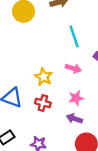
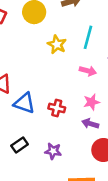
cyan line: (74, 37) -> (88, 37), turned 35
yellow star: (43, 77) -> (57, 44), moved

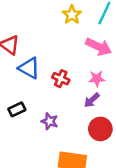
pink arrow: (88, 71) -> (99, 47), size x1.5
purple arrow: (90, 124) -> (92, 100), turned -70

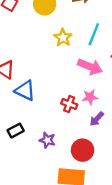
red cross: (61, 79) -> (69, 104), moved
purple arrow: (92, 100) -> (97, 119), moved
red circle: (100, 129) -> (83, 150), moved

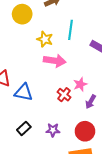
pink arrow: (90, 67) -> (55, 61), moved
red cross: (69, 104) -> (64, 95), turned 32

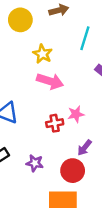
cyan line: (70, 30) -> (85, 38), moved
red cross: (64, 95) -> (55, 123), turned 32
purple arrow: (91, 102) -> (85, 148), moved

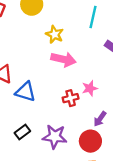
purple star: (35, 163) -> (55, 137), size x1.5

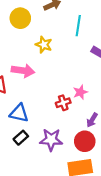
pink arrow: (63, 59) -> (23, 71), moved
blue triangle: (26, 92) -> (19, 113), moved

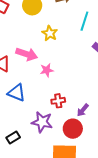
pink star: (80, 92) -> (47, 70), moved
red cross: (63, 103) -> (58, 101), moved
black rectangle: (21, 138) -> (13, 138), moved

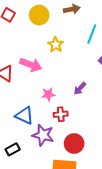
pink star: (47, 70) -> (48, 94), moved
blue triangle: (17, 93) -> (24, 116), moved
purple arrow: (83, 110) -> (80, 88), moved

